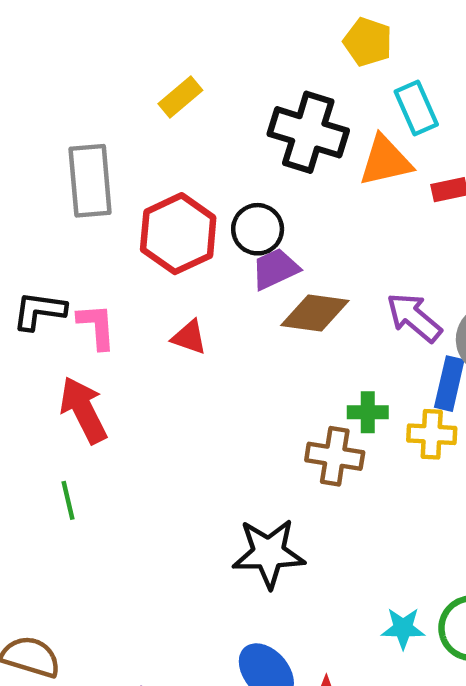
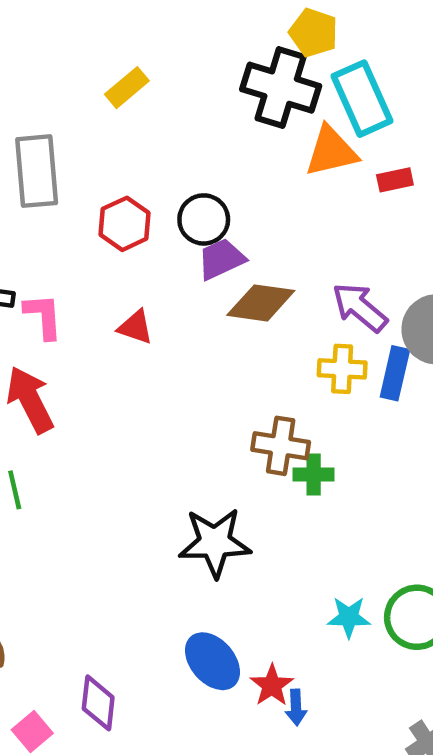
cyan rectangle: (416, 108) -> (362, 99), size x1.4
black cross: (308, 132) -> (281, 88), moved
red hexagon: (178, 234) -> (125, 224), size x0.7
green cross: (368, 412) -> (314, 474), moved
yellow cross: (432, 434) -> (342, 369), moved

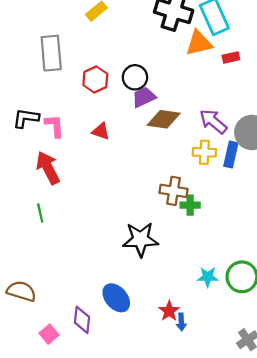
blue ellipse: (212, 661) -> (116, 298), moved

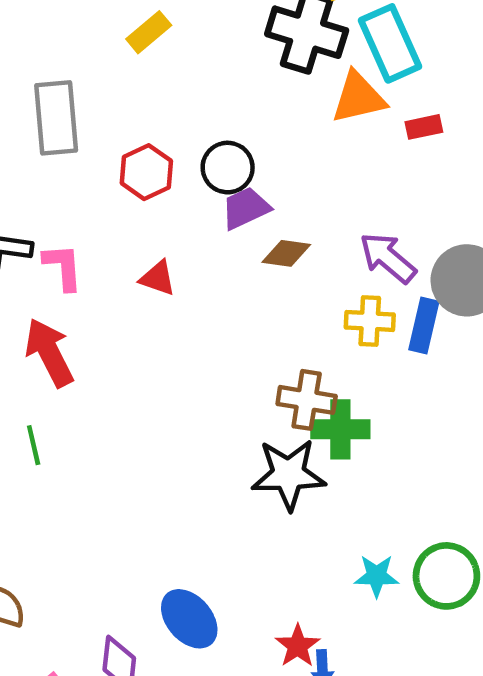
brown diamond: (164, 119) -> (286, 253), size x0.7
green cross: (190, 205) -> (340, 429), size x1.4
black star: (140, 239) -> (289, 474), moved

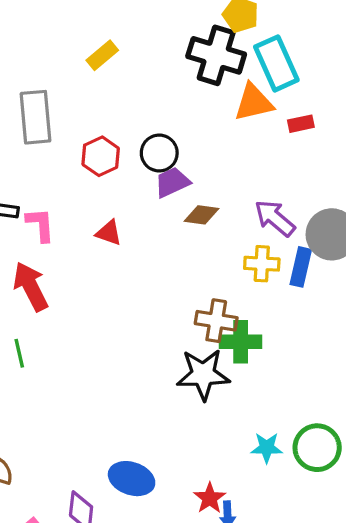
blue ellipse: (189, 619) -> (132, 479), turned -30

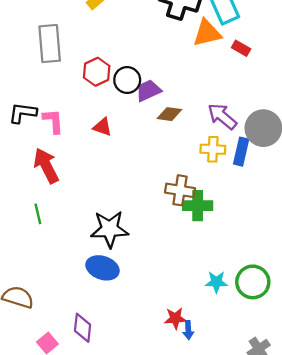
red rectangle: (301, 124) -> (241, 48), turned 42
black circle: (159, 153) -> (127, 80), moved
black star: (203, 374) -> (110, 229), moved
blue ellipse: (132, 479) -> (103, 268), moved
red star: (210, 498) -> (175, 318), turned 30

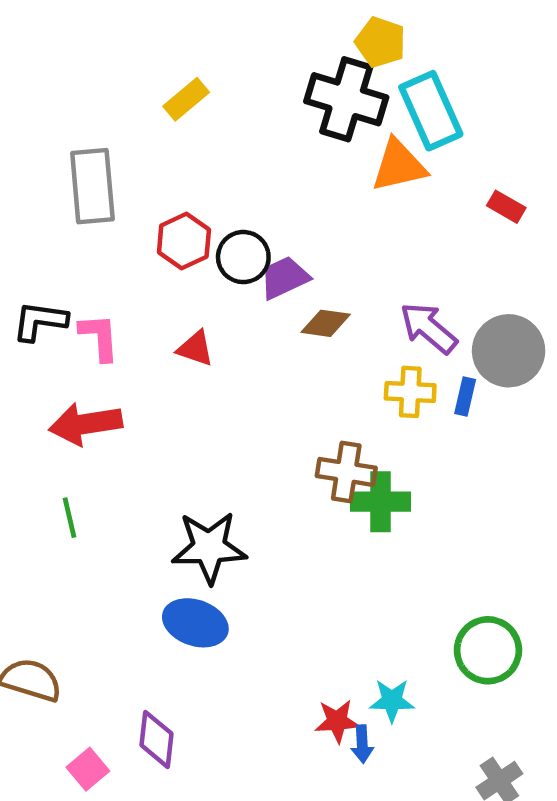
red rectangle: (241, 48) -> (506, 207), moved
blue rectangle: (241, 152) -> (465, 396), size x0.7
red arrow: (46, 166) -> (86, 424), turned -72
cyan star: (216, 282) -> (392, 701), moved

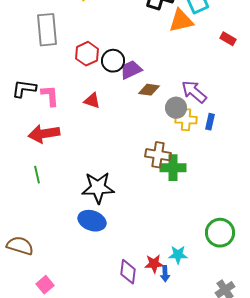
gray circle: (509, 351) -> (176, 108), moved, size x0.7
purple diamond: (156, 739) -> (128, 272), moved

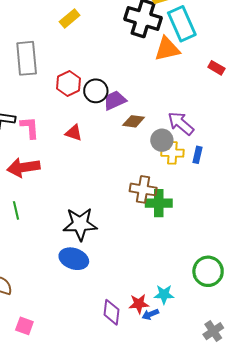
blue arrow: (165, 274) -> (150, 314), turned 70
pink square: (45, 285) -> (24, 326), turned -30

